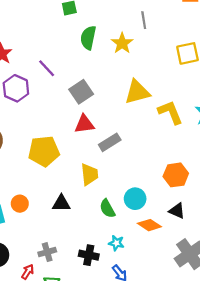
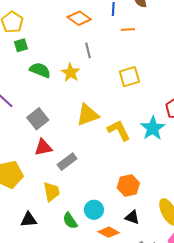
green semicircle: (88, 38) -> (40, 70), turned 105

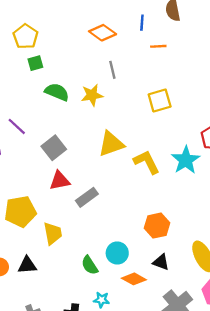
yellow star: (71, 73) -> (92, 95), turned 30
yellow trapezoid: (52, 192) -> (53, 233), moved
black triangle: (29, 220) -> (27, 265), moved

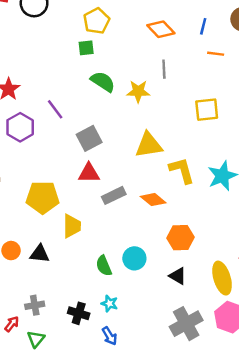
yellow pentagon: (26, 36) -> (96, 21), moved
orange diamond: (134, 279) -> (153, 200), moved

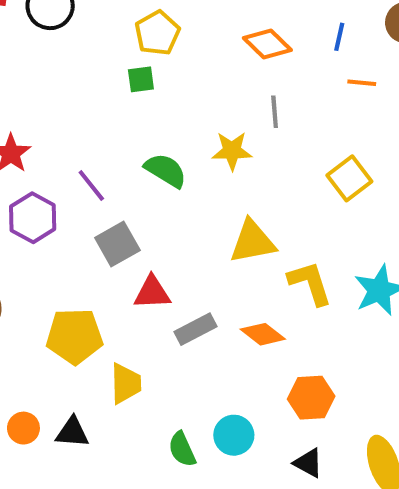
green semicircle: (103, 82) -> (166, 170), moved
yellow square: (207, 110) -> (349, 178), turned -30
gray square: (89, 138) -> (117, 244), moved

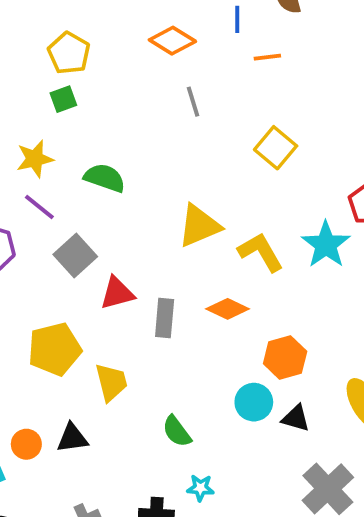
yellow star: (232, 151) -> (35, 159), moved
gray rectangle: (196, 329) -> (165, 318), turned -45
cyan circle: (234, 435) -> (254, 402), moved

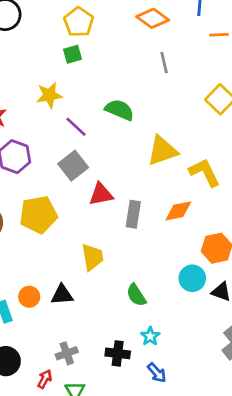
green semicircle: (105, 178) -> (120, 110), moved
purple line: (39, 207) -> (76, 127), moved
orange diamond: (228, 309) -> (178, 211), turned -40
yellow pentagon: (55, 349) -> (38, 215), moved
cyan star: (200, 488) -> (150, 336), turned 30

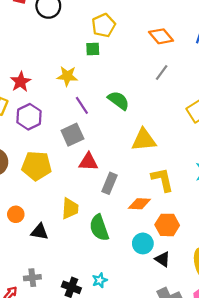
gray line: (164, 63) -> (162, 72), turned 35
yellow L-shape: (205, 172) -> (162, 180), moved
orange diamond: (178, 211) -> (139, 204), moved
green semicircle: (136, 295) -> (99, 228), moved, size x1.4
orange circle: (29, 297) -> (16, 214), moved

